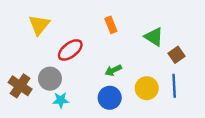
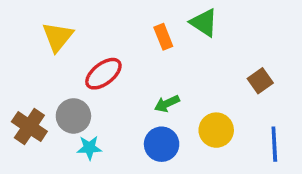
green triangle: (154, 37) -> (204, 23), moved
blue line: (174, 86) -> (274, 144), moved

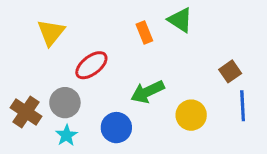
green arrow: (167, 104) -> (148, 92), size x1.5
blue circle: (162, 144) -> (116, 128), moved
blue line: (274, 144) -> (243, 106), moved
cyan star: (89, 148) -> (67, 135), moved, turned -30

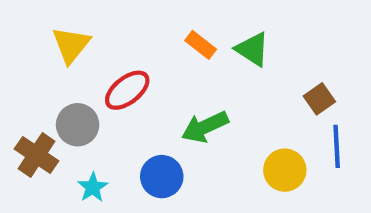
green triangle: (180, 20) -> (252, 49), moved
orange rectangle: (144, 33) -> (201, 45), turned -30
gray circle: (65, 103) -> (78, 125), moved
yellow circle: (191, 115) -> (285, 170), moved

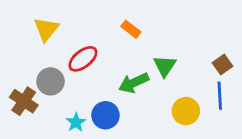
green triangle: (252, 49) -> (165, 66), moved, turned 30
brown square: (319, 99) -> (223, 64), moved
cyan star: (93, 187) -> (76, 122), moved

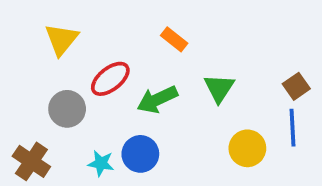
green arrow: (134, 83) -> (157, 99), moved
brown cross: (24, 101) -> (31, 161), moved
cyan star: (76, 122) -> (101, 163), turned -30

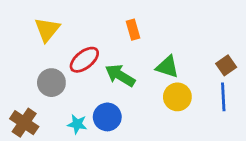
orange rectangle: (174, 39) -> (133, 30), turned 36
green triangle: (219, 88) -> (167, 67), turned -45
green arrow: (157, 99) -> (120, 75), turned 56
yellow circle: (247, 148) -> (177, 97), moved

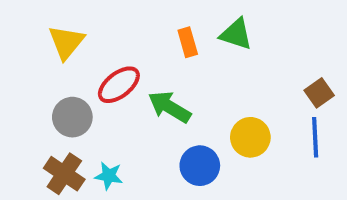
green triangle: (167, 67) -> (236, 34), moved
blue circle: (107, 117) -> (200, 166), moved
brown cross: (24, 123) -> (64, 174), moved

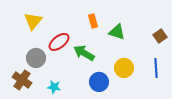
green triangle: (236, 34) -> (117, 32), moved
brown square: (319, 93) -> (160, 36), moved
brown cross: (64, 174) -> (22, 80), moved

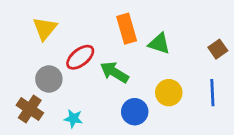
orange rectangle: (93, 21) -> (127, 29), size x1.5

